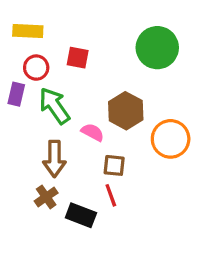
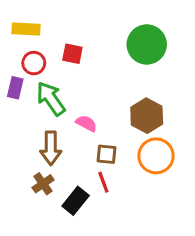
brown hexagon: (126, 111) -> (147, 116), moved
orange circle: (171, 139) -> (156, 156), moved
black rectangle: (81, 215) -> (76, 201), turned -72

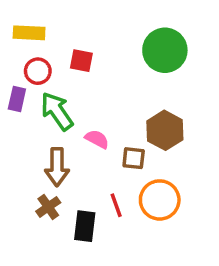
brown square: (106, 154) -> (134, 158), moved
orange circle: (156, 156) -> (160, 200), moved
black rectangle: (76, 201) -> (85, 226), turned -32

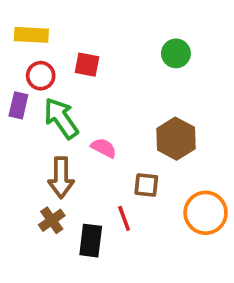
green circle: (165, 50) -> (176, 53), size x0.6
brown square: (134, 158) -> (146, 185), moved
orange circle: (160, 200) -> (206, 213), moved

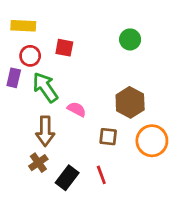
orange circle: (206, 213) -> (152, 141), moved
red line: (124, 218) -> (101, 175), moved
black rectangle: (91, 241) -> (67, 178), turned 30

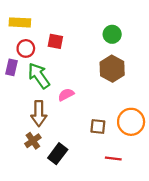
brown hexagon: (130, 102) -> (112, 69), moved
pink semicircle: (77, 109) -> (66, 95), turned -56
brown square: (108, 137) -> (98, 127), moved
red line: (101, 175) -> (113, 158), moved, turned -63

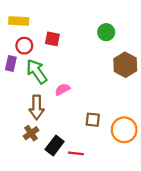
brown hexagon: (112, 69) -> (125, 65), moved
orange circle: (131, 122) -> (124, 130), moved
red line: (113, 158) -> (76, 153), moved

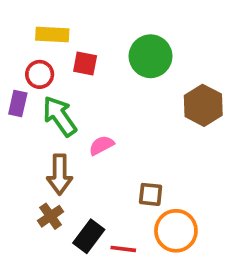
yellow rectangle: (19, 21) -> (52, 34), moved
green circle: (106, 32) -> (151, 56), moved, size x1.5
orange circle: (124, 130) -> (176, 231), moved

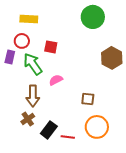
green circle: (151, 56) -> (93, 17), moved
red square: (85, 63) -> (51, 47), moved
brown square: (151, 194) -> (88, 99), moved

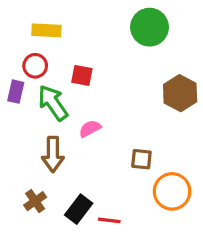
brown cross: (28, 119) -> (35, 201), moved
orange circle: (97, 127) -> (172, 191), moved

